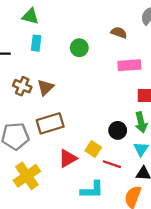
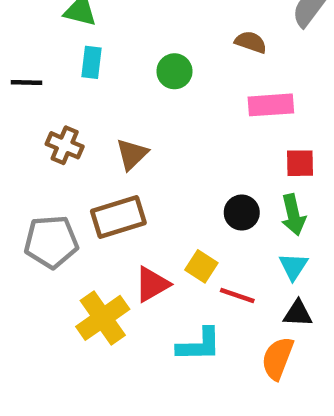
brown triangle: (45, 87) -> (132, 154), moved
black circle: (118, 130) -> (242, 213), moved
yellow cross: (27, 176) -> (103, 318), moved

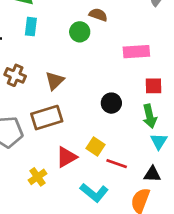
brown semicircle: (251, 42) -> (98, 15), moved
black circle: (242, 213) -> (111, 103), moved
cyan triangle: (293, 266) -> (159, 141), moved
yellow cross: (103, 318) -> (38, 177), size x0.6
cyan L-shape: (199, 345) -> (94, 193), turned 40

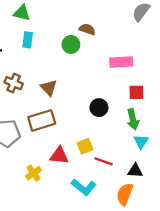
brown triangle: (55, 81) -> (49, 88), turned -30
yellow square: (96, 147) -> (85, 146), turned 35
red triangle: (67, 157) -> (59, 156), turned 36

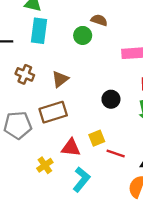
cyan rectangle: (28, 40) -> (39, 31), size x1.5
brown triangle: (49, 88) -> (60, 79), turned 36
cyan L-shape: (84, 187) -> (81, 179), moved, turned -90

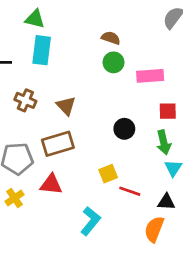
green circle: (83, 35) -> (113, 62), moved
brown triangle: (60, 79) -> (66, 106), turned -36
red triangle: (71, 148) -> (51, 184), moved
yellow cross: (45, 165) -> (14, 198), moved

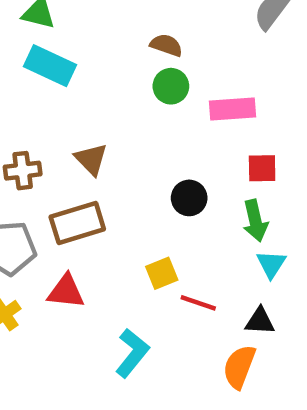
cyan rectangle: (42, 50) -> (50, 66), turned -72
brown cross: (25, 100) -> (23, 171), moved, turned -30

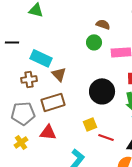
brown semicircle: (166, 45) -> (103, 24), moved
cyan rectangle: (50, 66) -> (41, 58), moved
black circle: (189, 198) -> (102, 91), size x1.6

